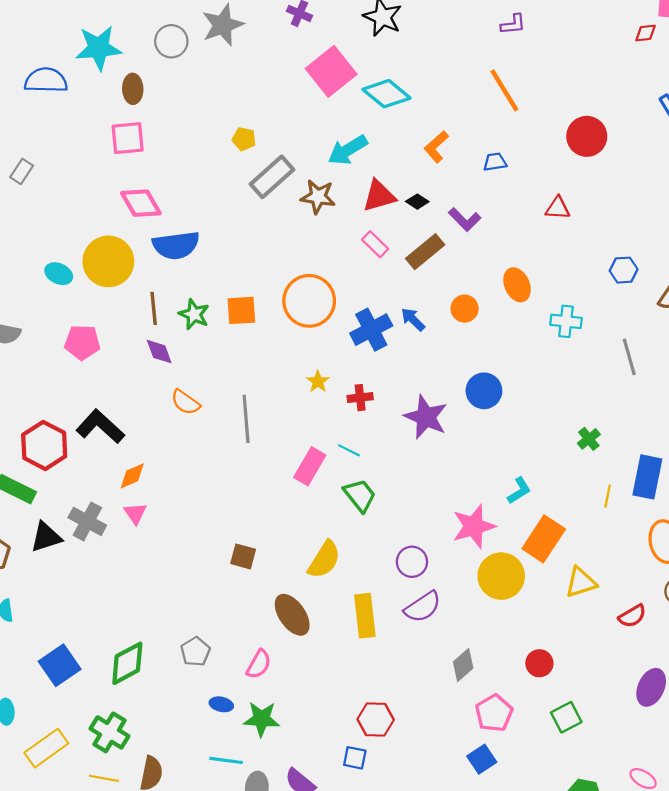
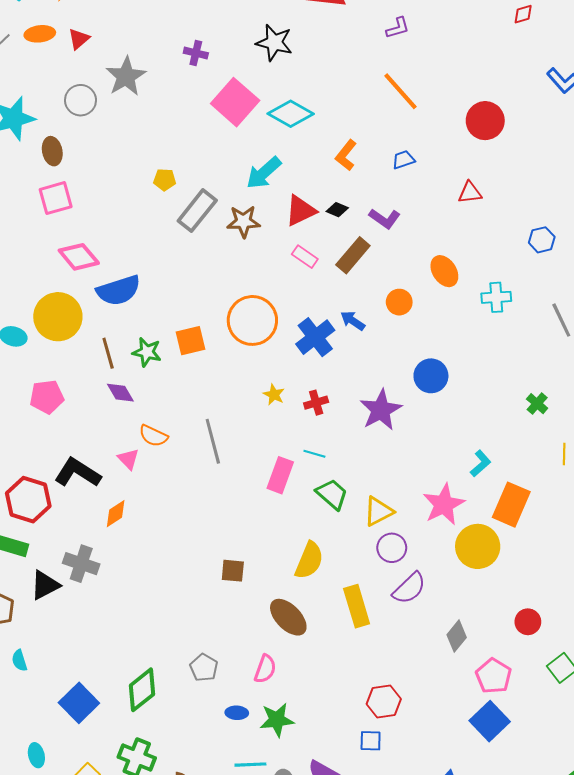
purple star: (426, 417) -> (381, 410), turned 30
pink triangle: (135, 513) -> (128, 459), moved
yellow triangle: (581, 582) -> (378, 511), moved
blue square: (482, 759) -> (490, 721), size x1.4

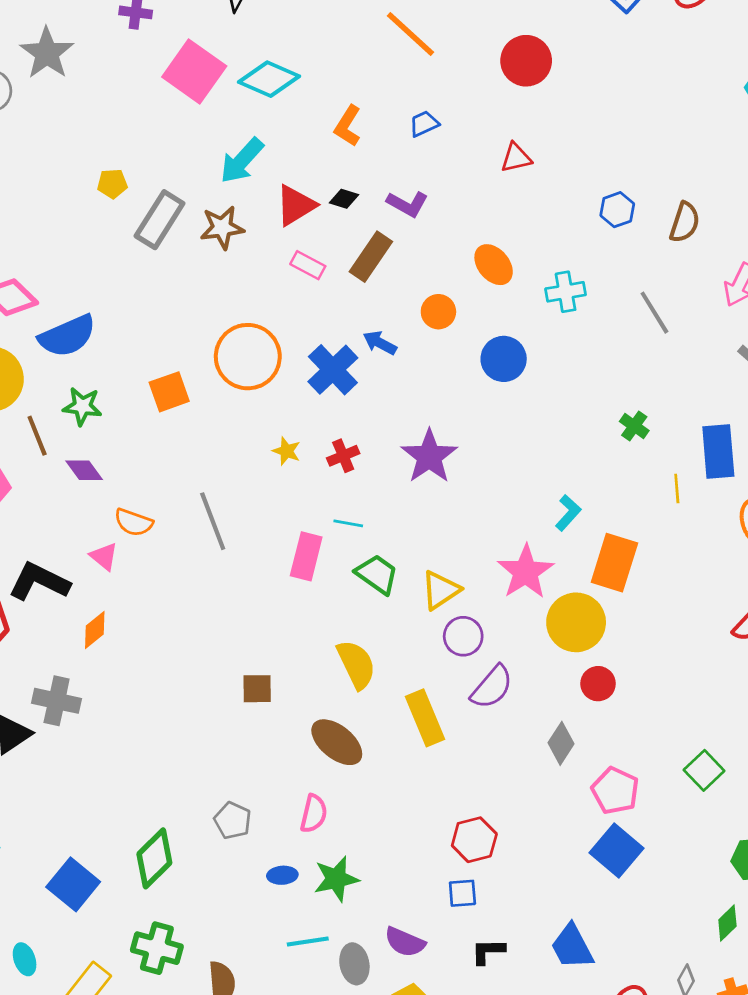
green star: (147, 352) -> (82, 406), moved
brown line: (108, 353) -> (37, 436), moved
blue circle: (431, 376) -> (504, 359), moved
yellow semicircle: (309, 560) -> (356, 664), turned -42
red circle: (528, 622) -> (598, 684), moved

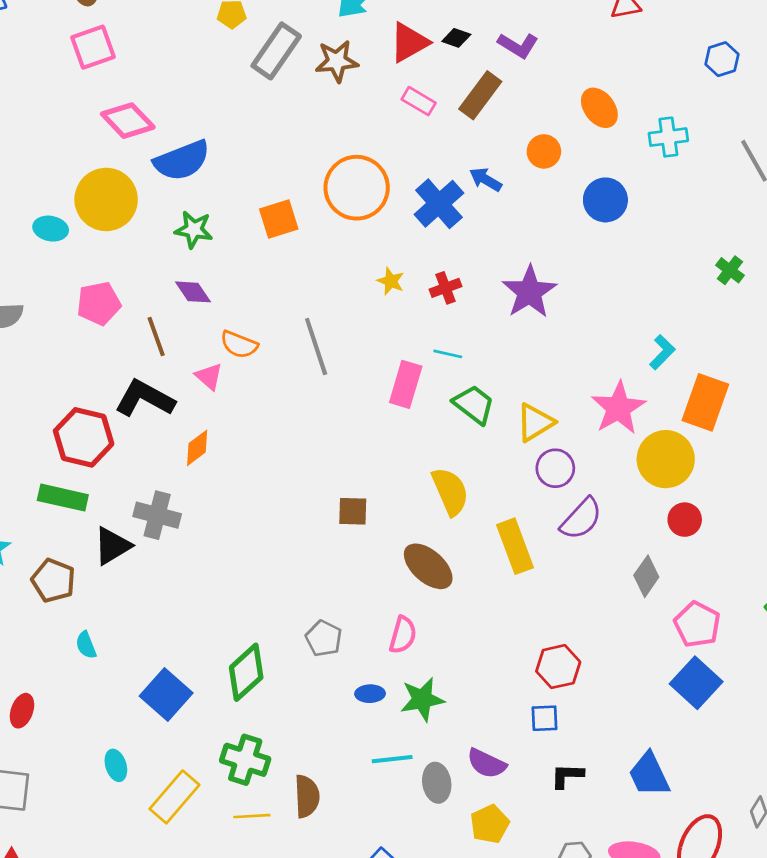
brown line: (37, 436) -> (156, 336), moved

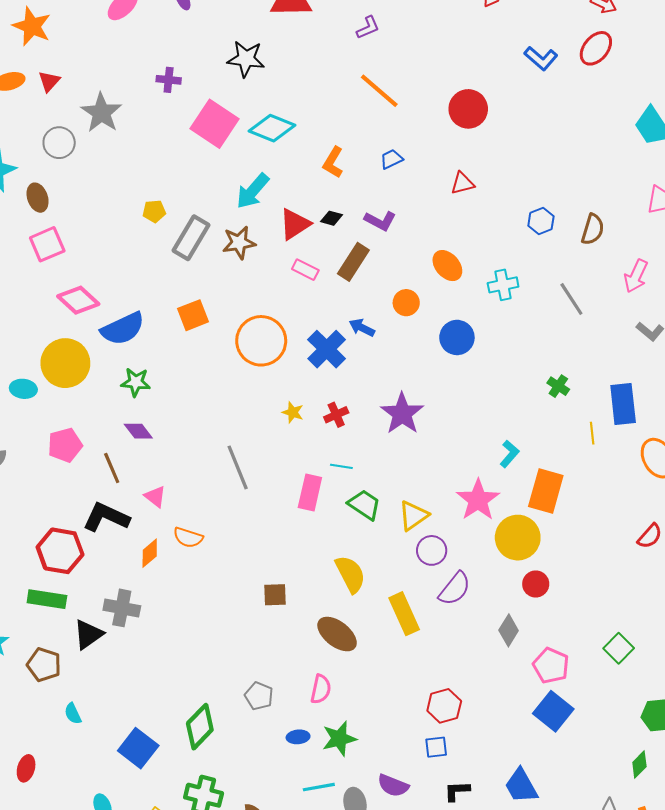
orange square: (279, 219) -> (193, 315), moved
orange semicircle: (239, 344) -> (188, 537), moved

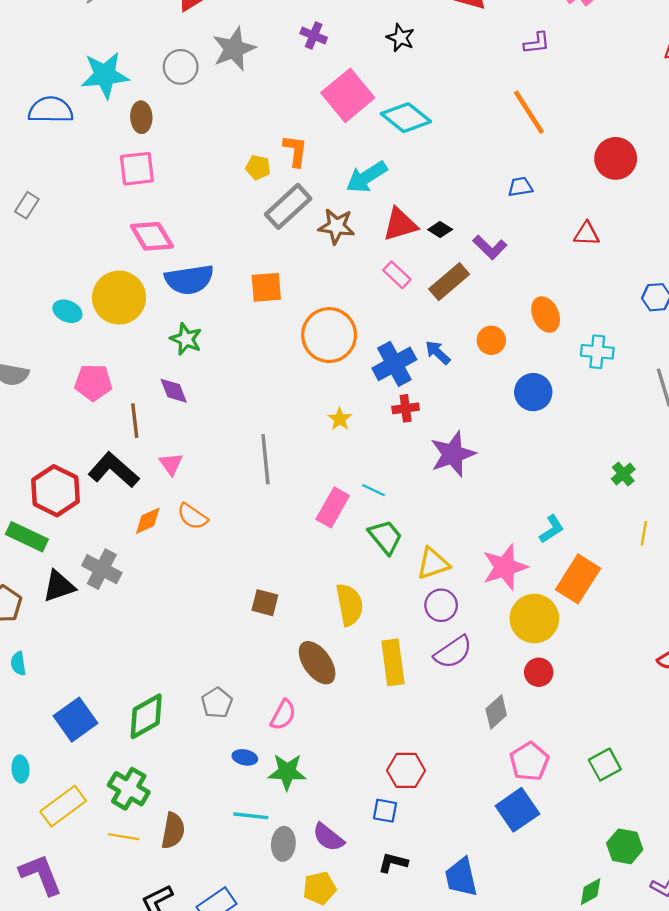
black star: (246, 59) -> (401, 38), size x0.7
orange L-shape: (333, 162) -> (295, 151), moved, turned 140
red cross: (336, 415) -> (406, 408), moved

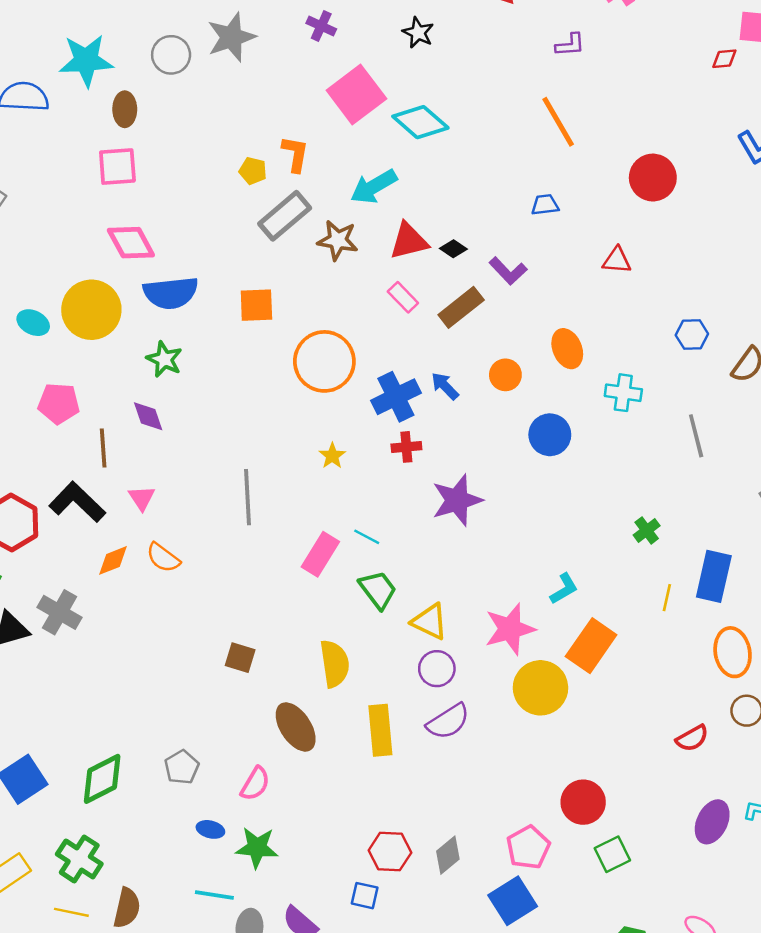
yellow triangle: (433, 563) -> (430, 622), turned 42
red circle: (539, 672) -> (583, 802), moved, size x1.4
gray diamond: (496, 712) -> (448, 855), moved

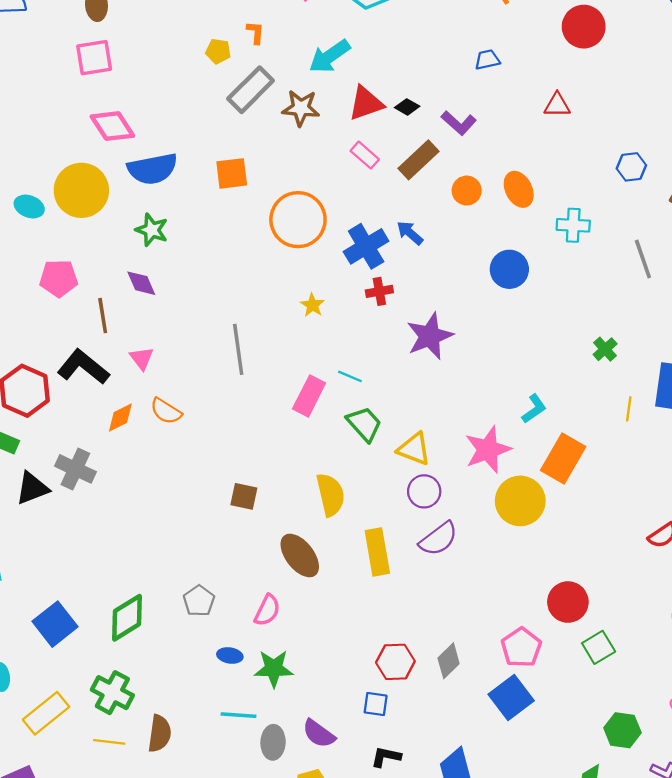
orange L-shape: (295, 154) -> (256, 33), size x0.7
orange circle: (505, 375) -> (467, 191), moved

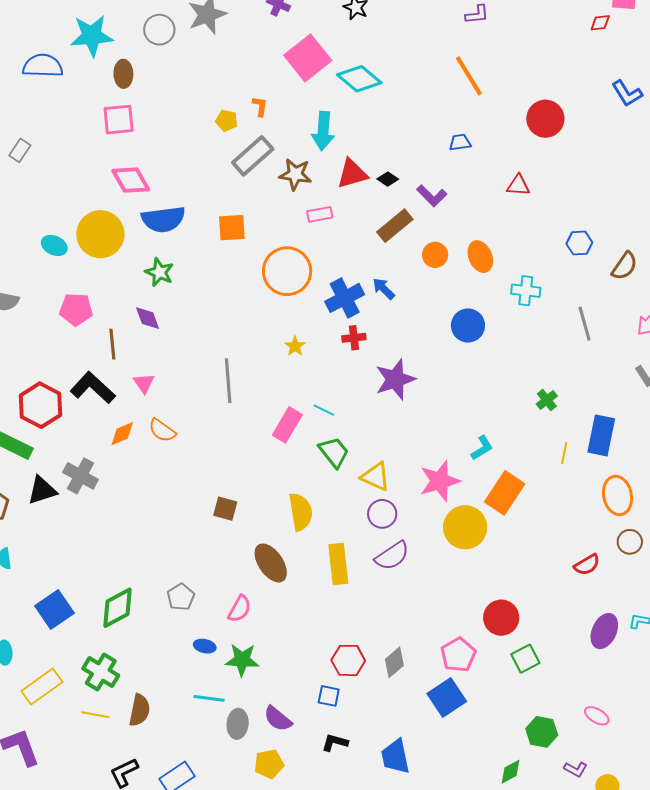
cyan arrow: (330, 56) -> (323, 131), turned -54
pink rectangle: (365, 155) -> (320, 214), moved, turned -55

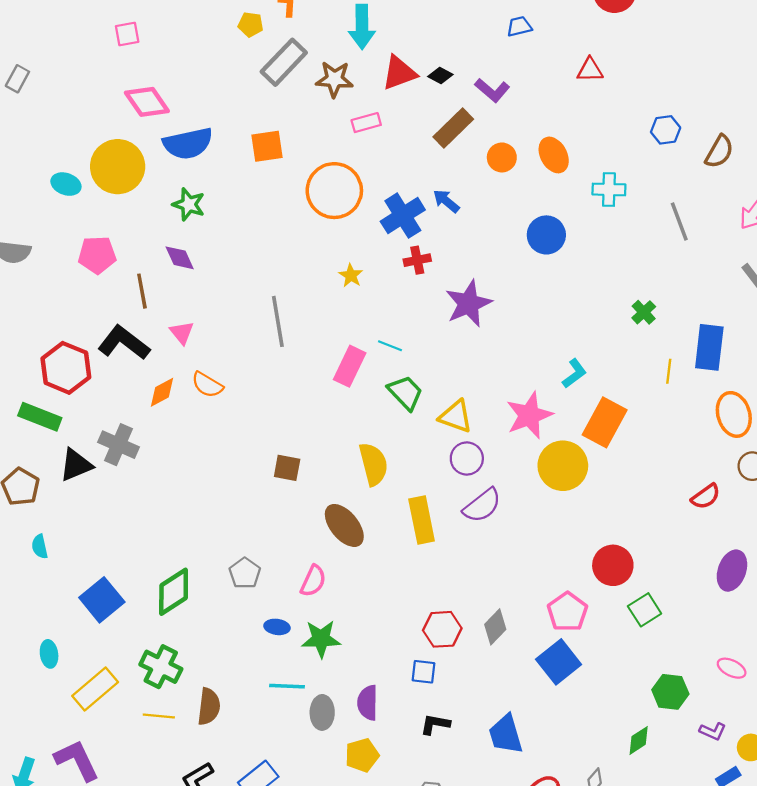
pink square: (119, 120) -> (127, 34), size x0.7
purple semicircle: (278, 719) -> (368, 703), turned 56

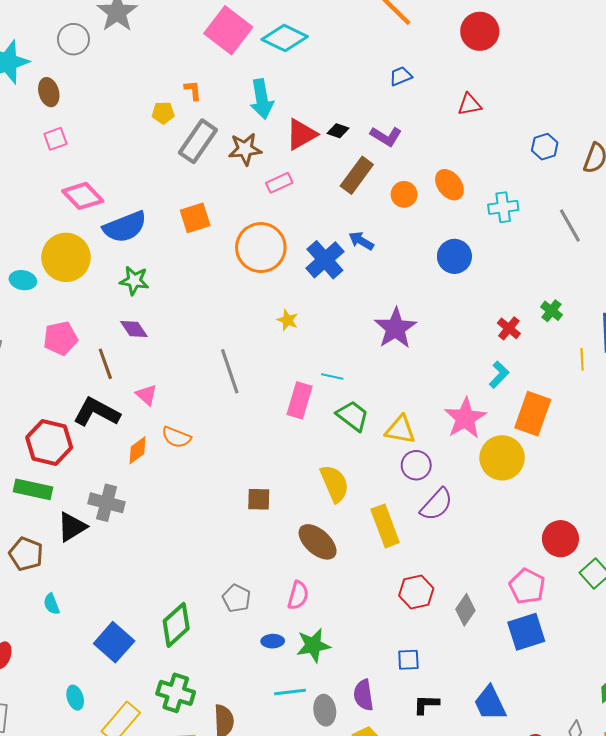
red cross: (417, 260) -> (509, 328), moved, turned -30
red hexagon: (442, 629) -> (416, 592), moved
blue square: (559, 662) -> (526, 632), turned 30

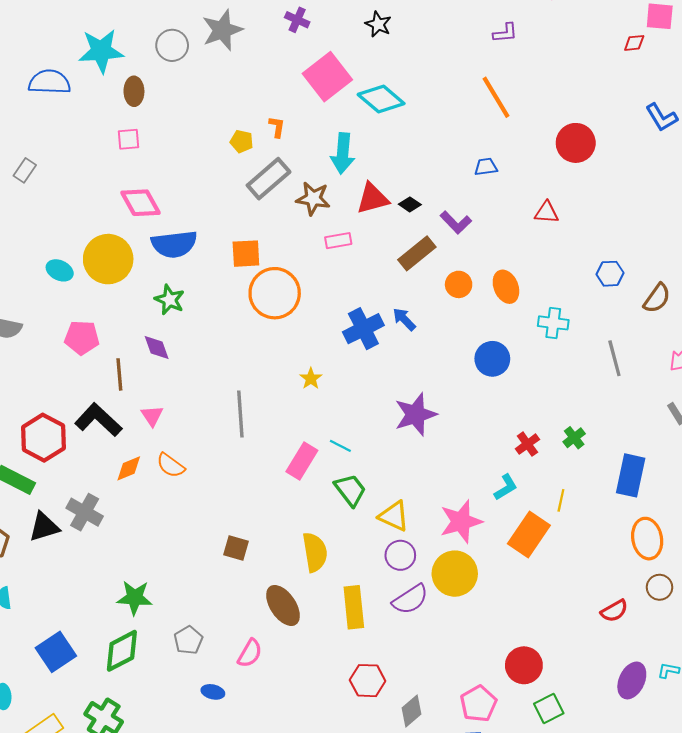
orange circle: (261, 248) -> (275, 293), moved
yellow line: (582, 359) -> (561, 500), moved
yellow circle: (502, 458) -> (455, 574), moved
green star: (313, 645) -> (135, 598), moved

